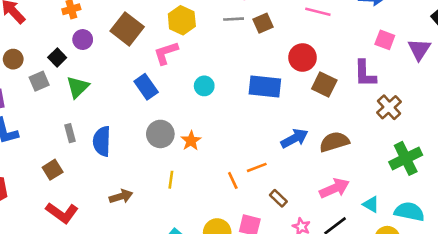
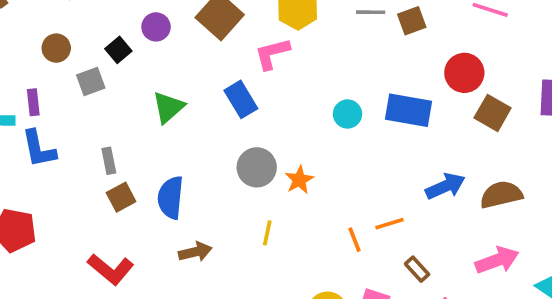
cyan circle: (204, 86) -> (347, 114), moved
green triangle: (78, 87) -> (168, 107), moved
gray rectangle: (70, 133) -> (109, 161), moved
blue semicircle: (102, 141) -> (171, 197), moved
brown square: (53, 170) -> (121, 197), moved

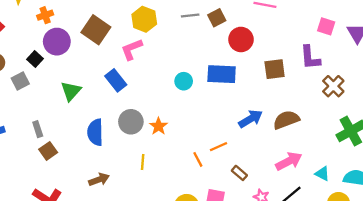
purple circle: (156, 27) -> (57, 42), size x1.5
red circle: (464, 73) -> (241, 39), moved
brown square: (493, 113) -> (275, 69), turned -30
blue semicircle: (171, 197) -> (95, 132), moved

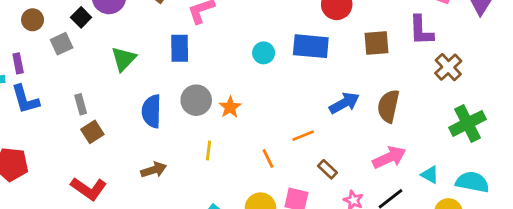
blue rectangle: (116, 80) -> (180, 48), turned 35
brown semicircle: (286, 120) -> (388, 106), turned -60
orange line: (198, 159) -> (268, 159), moved

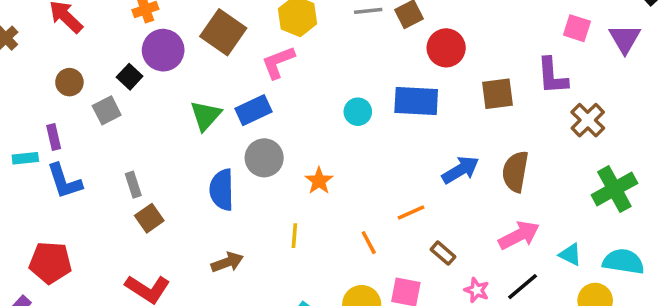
blue rectangle: (180, 48) -> (253, 110), turned 68
green triangle: (124, 59) -> (206, 116), moved
gray circle: (196, 100) -> (264, 158), moved

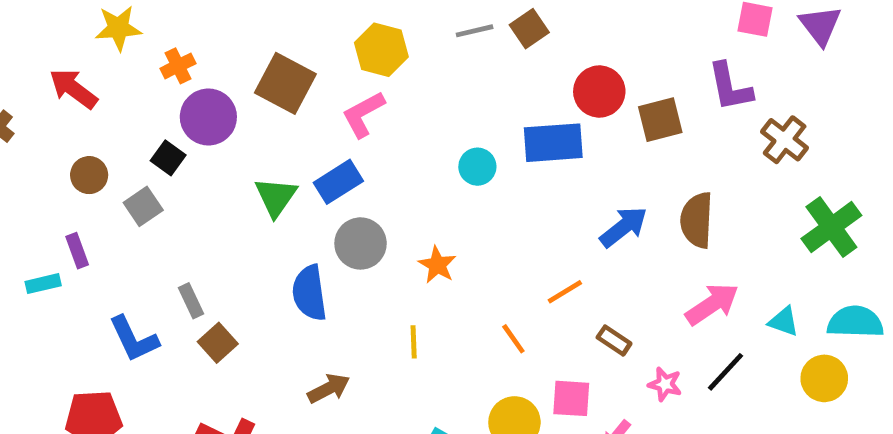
red circle: (446, 48) -> (599, 91), moved
blue L-shape: (64, 181) -> (134, 339), moved

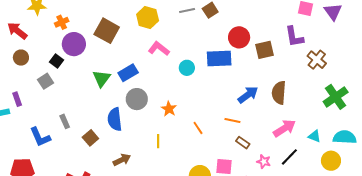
pink L-shape: (363, 114) -> (159, 49), moved, turned 65
brown circle: (89, 175) -> (21, 58), moved
orange line: (565, 292) -> (232, 120), moved, turned 42
orange line: (513, 339) -> (198, 128), moved
brown square: (218, 343) -> (90, 138), moved

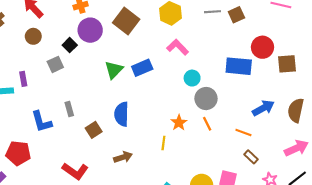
cyan circle: (187, 68) -> (192, 78), moved
gray circle: (137, 99) -> (206, 99), moved
orange star: (169, 109) -> (179, 123), moved
orange line: (198, 128) -> (207, 124), moved

